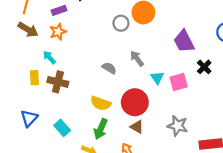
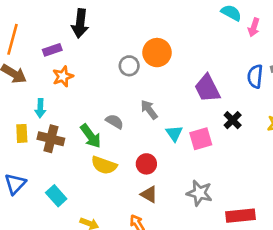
orange star: (58, 32) -> (63, 76), moved
cyan arrow: (49, 57) -> (40, 108), turned -136
red circle: (135, 102) -> (146, 164), size x0.6
green arrow: (101, 129) -> (91, 136), moved, turned -60

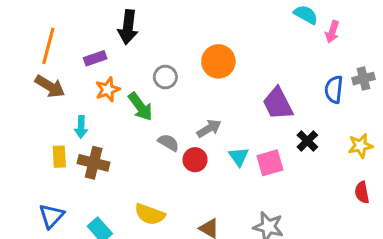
gray circle: (129, 66) -> (165, 77), moved
gray arrow: (149, 110) -> (209, 129), turned 96
green arrow: (91, 136) -> (140, 107), moved
red circle: (146, 164) -> (195, 160), moved
yellow semicircle: (104, 165) -> (150, 214), moved

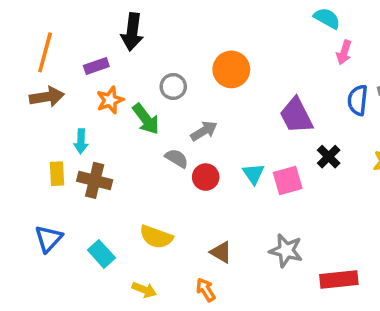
pink arrow: (332, 32) -> (344, 52), moved
brown arrow: (50, 86) -> (47, 97), turned -40
gray arrow: (209, 129) -> (204, 131), moved

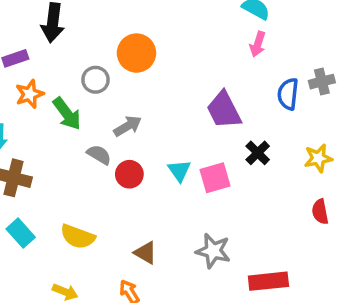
pink arrow: (344, 52) -> (258, 44), moved
orange circle: (231, 69) -> (136, 53), moved
cyan rectangle: (101, 254) -> (21, 233), moved

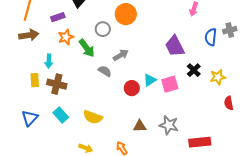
yellow star: (318, 158) -> (218, 77), moved
cyan triangle: (179, 171) -> (150, 80), turned 32
red circle: (129, 174) -> (132, 88), moved
brown triangle: (145, 253) -> (140, 126), moved, turned -32

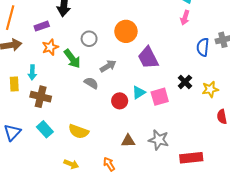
orange circle: (126, 14) -> (126, 31), moved
purple trapezoid: (175, 46) -> (148, 58), moved
yellow rectangle: (35, 80) -> (14, 84), moved

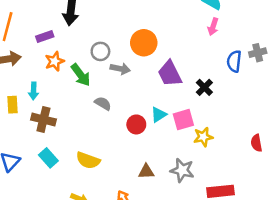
gray arrow: (108, 66) -> (120, 69), moved, turned 42
black cross: (185, 82) -> (204, 87), moved
yellow star: (210, 89) -> (203, 137), moved

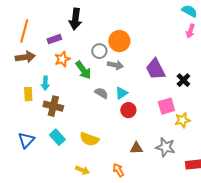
orange circle: (144, 43) -> (119, 41), moved
cyan triangle: (159, 115) -> (121, 93), moved

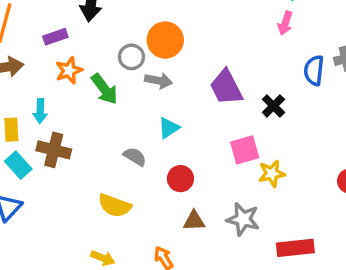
gray semicircle: (101, 93) -> (135, 157), moved
red circle: (128, 110) -> (180, 179), moved
cyan rectangle: (57, 137) -> (18, 165), moved

